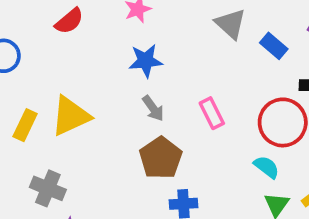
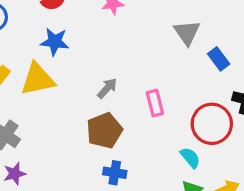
blue star: (146, 61) -> (55, 42), moved
gray arrow: (153, 108) -> (107, 88), turned -115

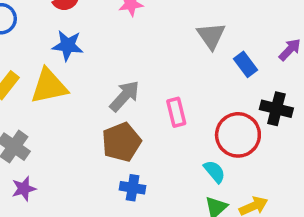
gray arrow: (107, 88) -> (125, 96), size x1.4

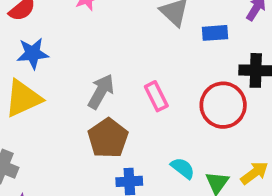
blue rectangle: (246, 64) -> (215, 33), turned -45
cyan semicircle: (214, 172) -> (183, 168), moved

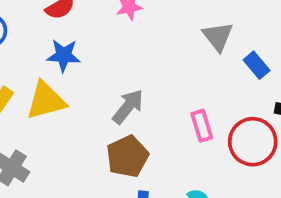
blue rectangle: (215, 33) -> (257, 65), turned 45
pink rectangle: (156, 96) -> (202, 126), moved

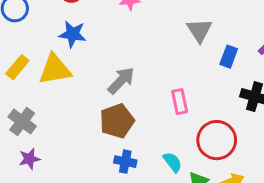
blue rectangle: (257, 65) -> (229, 57), turned 55
red circle: (253, 142) -> (217, 140), moved

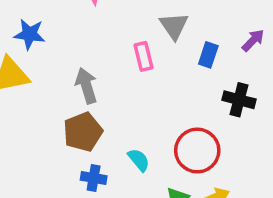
gray arrow: (121, 81) -> (86, 86), turned -60
pink rectangle: (180, 102) -> (144, 56), moved
cyan semicircle: (173, 162) -> (139, 160), moved

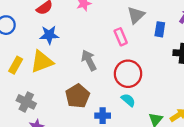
gray triangle: (174, 26) -> (136, 15), turned 30
brown pentagon: (83, 132) -> (78, 96), moved
red circle: (197, 151) -> (128, 74), moved

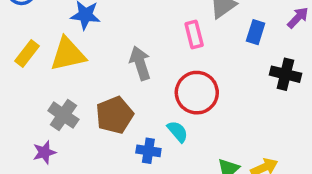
cyan semicircle: (128, 100) -> (178, 132), moved
gray cross: (26, 102) -> (63, 115), moved

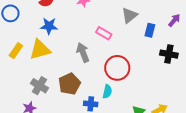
pink rectangle: (194, 34) -> (104, 33), moved, turned -42
cyan semicircle: (178, 132) -> (107, 92), turned 56

